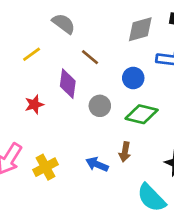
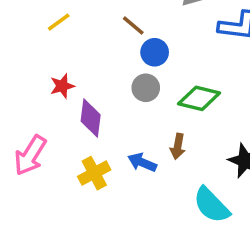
blue circle: (133, 78) -> (155, 52), moved
purple diamond: (68, 84) -> (91, 118), moved
yellow cross: (45, 167) -> (94, 173), moved

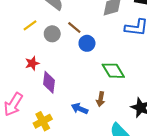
gray circle: (146, 88) -> (52, 34), moved
green diamond: (199, 98) -> (113, 71), turned 45
yellow cross: (94, 173) -> (43, 121), moved

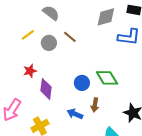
blue circle: (87, 43) -> (82, 83), moved

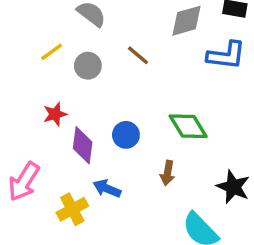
brown line: (70, 37) -> (138, 55), moved
blue circle: (82, 83) -> (126, 135), moved
blue arrow: (75, 114) -> (107, 189), moved

